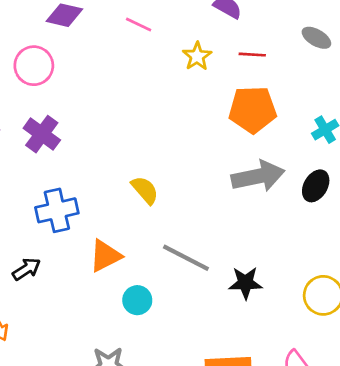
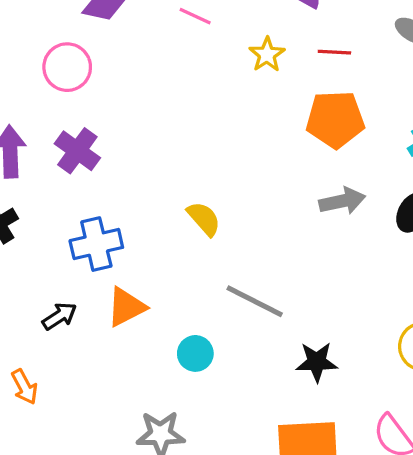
gray arrow: (258, 176) -> (342, 201), size x0.7
orange triangle: (105, 256) -> (126, 307), moved
black star: (245, 283) -> (317, 362), moved

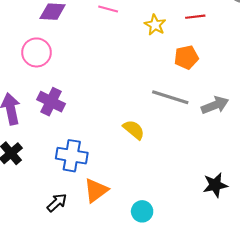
orange pentagon: (335, 119) -> (186, 57), moved, size x0.7
blue cross: (96, 244) -> (72, 156), turned 32
gray line: (255, 301) -> (170, 97), moved
black star: (317, 362) -> (215, 185), moved

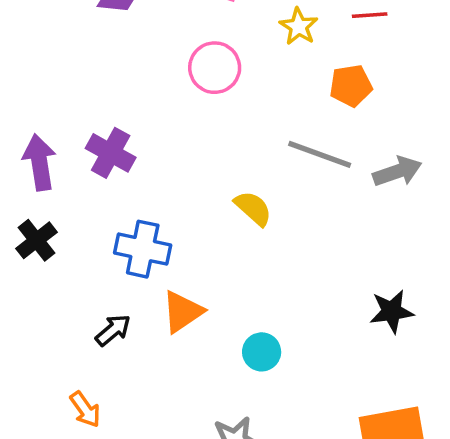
pink circle: (36, 52) -> (215, 68), moved

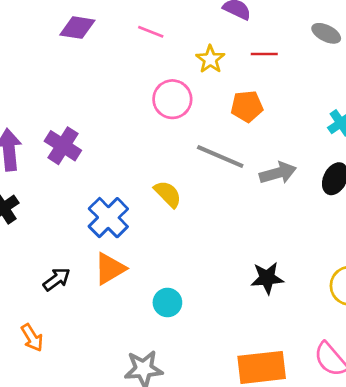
pink circle: (215, 68) -> (172, 99), moved
blue cross: (143, 249) -> (108, 218), moved, turned 30

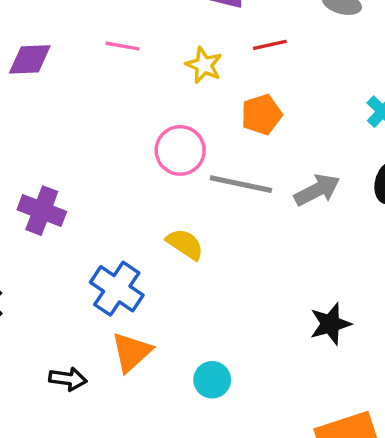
pink circle: (172, 99) -> (180, 150), moved
black arrow: (57, 279) -> (68, 379), turned 56

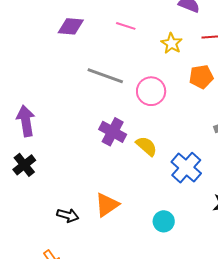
gray line: (241, 184) -> (105, 76), moved
purple cross: (42, 211) -> (113, 132), moved
blue cross: (117, 289) -> (186, 168), moved
cyan circle: (212, 380) -> (164, 221), moved

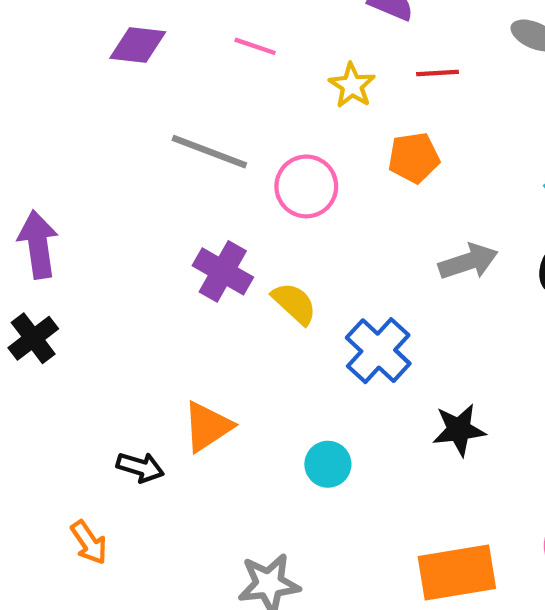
black arrow: (68, 215) -> (140, 467), moved

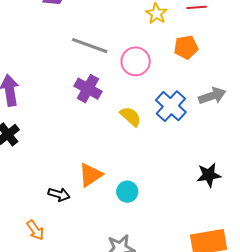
purple cross: (223, 271) -> (88, 89), moved
blue cross: (378, 351) -> (171, 106), moved
cyan circle: (328, 464) -> (127, 192), moved

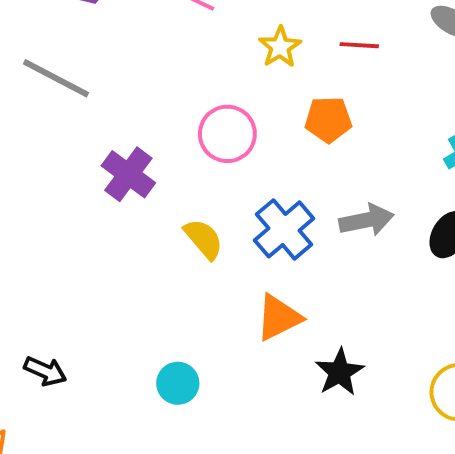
gray line: (90, 46) -> (56, 78), moved
orange triangle: (90, 175) -> (279, 317), moved
black star: (209, 175) -> (340, 372), turned -30

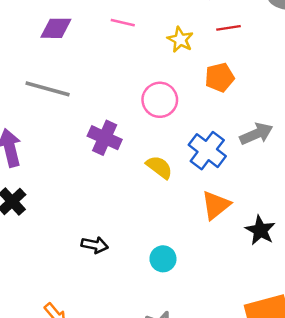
black arrow: (45, 371) -> (95, 245), moved

